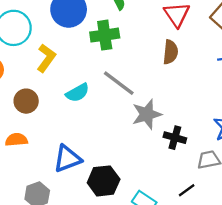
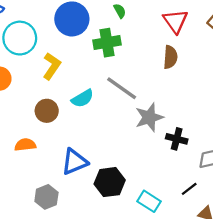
brown circle: (26, 101) -> (47, 111), moved

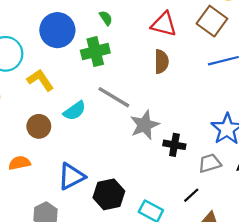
red triangle: (175, 21) -> (164, 24), turned -36
yellow L-shape: (52, 66) -> (40, 80), turned -64

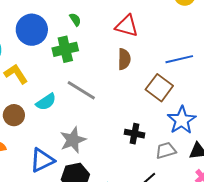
brown square: (212, 21) -> (159, 88), moved
gray star: (145, 125) -> (73, 140), moved

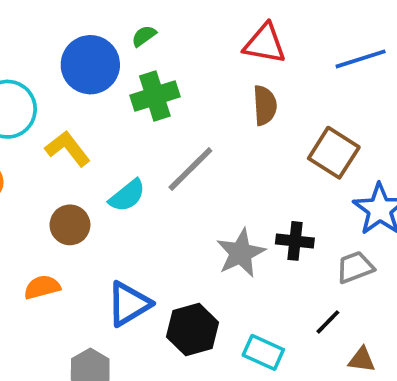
green semicircle: (75, 20) -> (144, 36), moved, turned -88
blue line: (179, 59) -> (361, 59), moved
gray line: (81, 90) -> (190, 169), turned -72
gray star: (73, 140) -> (241, 253), moved

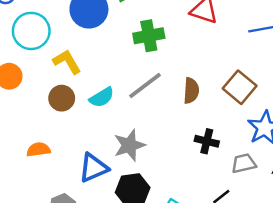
green cross: (155, 96) -> (149, 36), moved
brown semicircle: (265, 105) -> (191, 91), moved
brown circle: (70, 225) -> (62, 98), moved
gray star: (241, 253) -> (129, 145), moved

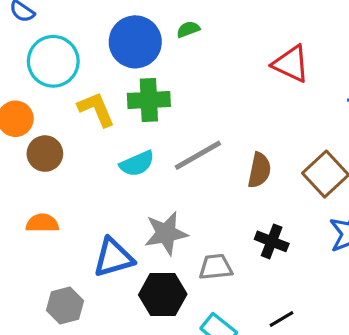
green cross: (149, 36) -> (149, 100), moved
brown circle: (62, 98) -> (45, 154), moved
gray trapezoid: (244, 163) -> (216, 267), moved

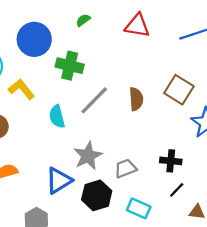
green semicircle: (188, 29) -> (83, 20), moved
green cross: (149, 100) -> (70, 66), moved, turned 32
cyan semicircle: (137, 164) -> (57, 117), turned 115
black cross: (272, 241) -> (171, 161), moved

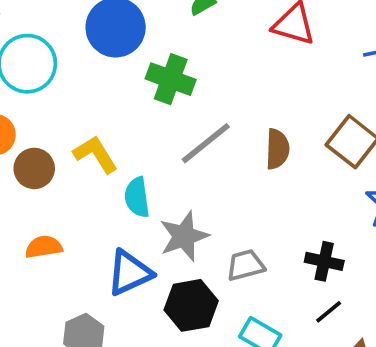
yellow L-shape: (21, 89) -> (95, 154), moved
cyan semicircle: (57, 117) -> (137, 197), moved

